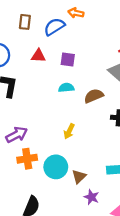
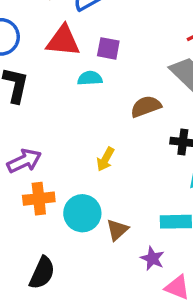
red triangle: (38, 56) -> (63, 41), size x1.5
cyan semicircle: (66, 88) -> (90, 78), moved
purple star: (91, 197) -> (152, 258), moved

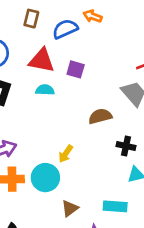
cyan semicircle: (90, 78) -> (45, 90), moved
cyan circle: (82, 213) -> (45, 178), moved

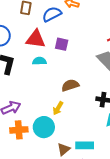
brown semicircle: (100, 116) -> (70, 85), moved
cyan rectangle: (115, 206) -> (85, 145), moved

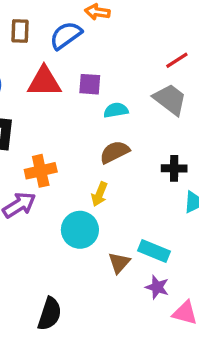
cyan semicircle: (39, 61) -> (116, 110), moved
orange cross: (19, 130) -> (41, 171), moved
cyan rectangle: (85, 145) -> (154, 251), turned 30

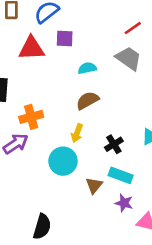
purple square: (90, 84) -> (65, 38), moved
black cross: (174, 168) -> (114, 144), moved, turned -30

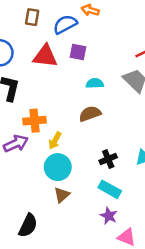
yellow arrow: (77, 133) -> (55, 141), moved
brown triangle: (94, 185) -> (62, 195), moved

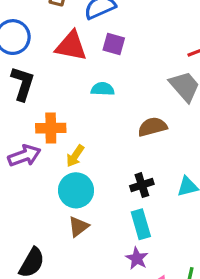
cyan semicircle: (95, 83) -> (103, 89), moved
brown semicircle: (90, 114) -> (152, 127), moved
cyan rectangle: (110, 189) -> (141, 224), turned 40

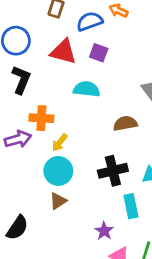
cyan semicircle: (103, 89) -> (87, 89), size x1.4
black cross: (142, 185) -> (113, 171), size x1.5
cyan rectangle: (141, 224) -> (131, 206), moved

